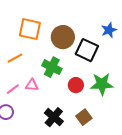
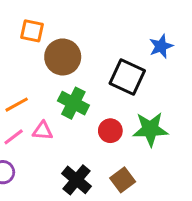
orange square: (30, 29) -> (32, 31), moved, size x0.7
brown circle: (63, 37) -> (63, 57), moved
orange line: (15, 58) -> (17, 105), moved

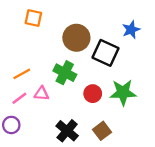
brown circle: (63, 57) -> (76, 38), moved

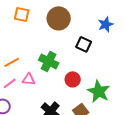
brown circle: (76, 38) -> (59, 18), moved
black square: (105, 53) -> (84, 44), size x0.7
green star: (123, 92) -> (99, 91), moved, turned 30

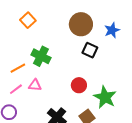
orange square: (22, 14) -> (28, 20), turned 35
brown circle: (59, 18) -> (81, 24), moved
green cross: (49, 61) -> (41, 56), moved

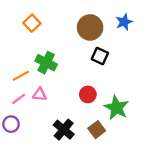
blue star: (112, 30) -> (124, 22), moved

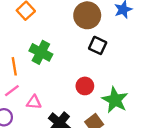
orange line: (21, 76) -> (14, 66), turned -70
pink triangle: (40, 94) -> (34, 102), moved

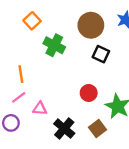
green cross: (41, 52) -> (54, 45), moved

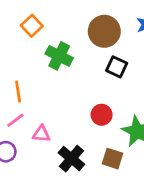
brown square: (98, 128) -> (113, 159), turned -35

